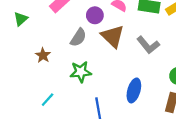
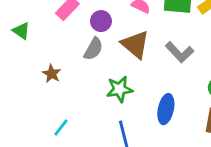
purple circle: (95, 15) -> (101, 21), moved
green triangle: (21, 19) -> (21, 31), turned -40
green star: (81, 72) -> (119, 89), moved

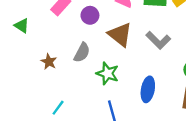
gray semicircle: (93, 49) -> (82, 52), moved
green star: (119, 89) -> (107, 73), turned 30

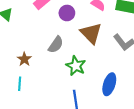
brown star: (49, 62) -> (24, 59), moved
cyan line: (58, 108) -> (20, 84), moved, turned -40

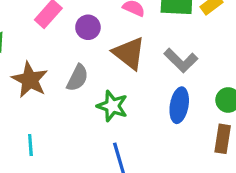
brown star: (24, 59) -> (30, 80), moved, size x1.6
blue ellipse: (109, 84) -> (179, 105), moved

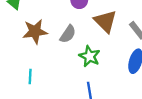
brown star: (30, 80) -> (35, 31), turned 30

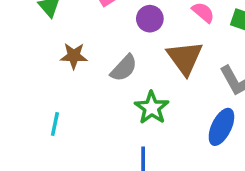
brown star: (35, 31) -> (74, 56), size x0.7

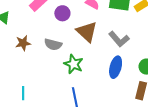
gray semicircle: (124, 68) -> (53, 44), turned 72
cyan line: (55, 124) -> (23, 93), moved

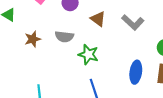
brown triangle: (87, 32) -> (98, 19), size x0.7
blue ellipse: (116, 67) -> (136, 72), moved

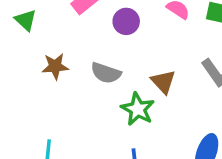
brown triangle: (98, 19) -> (163, 82), moved

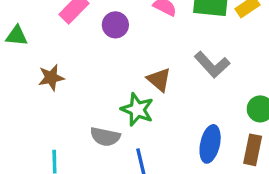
green triangle: (26, 20) -> (17, 36), turned -30
gray semicircle: (106, 73) -> (105, 137), moved

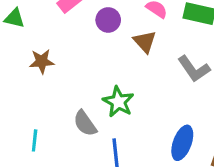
brown triangle: (159, 80) -> (145, 42), moved
gray semicircle: (105, 137) -> (85, 123), turned 36

